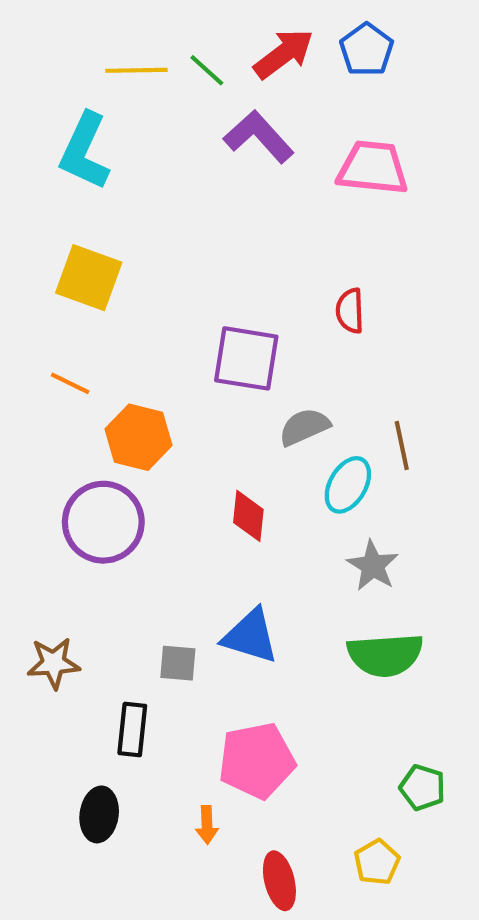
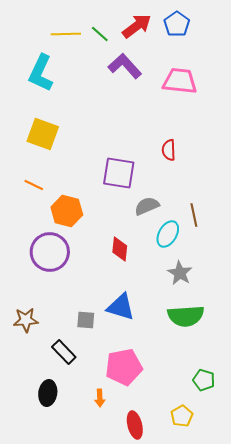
black rectangle: (132, 729) -> (64, 352), turned -50

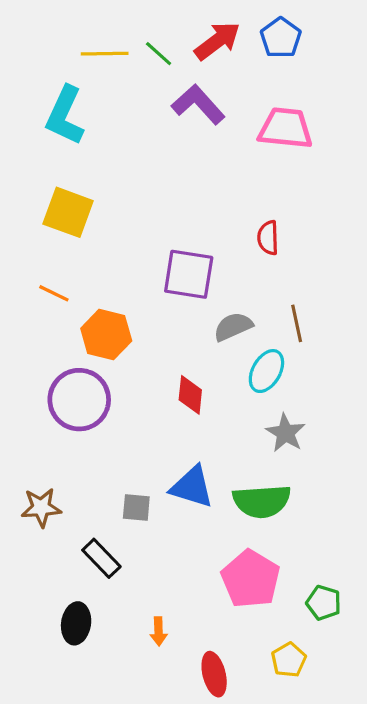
brown line: (194, 215) -> (297, 323), moved
green semicircle: (186, 316) -> (262, 501), moved
pink pentagon: (124, 367) -> (251, 579), moved, turned -30

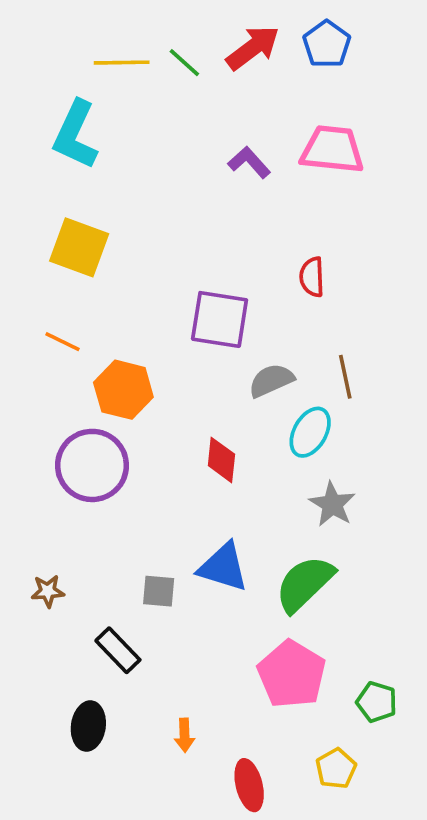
purple L-shape: (198, 104) -> (249, 162), moved, size x0.7
green semicircle: (262, 501) -> (305, 584), turned 140
brown star: (41, 508) -> (48, 591), size x0.7

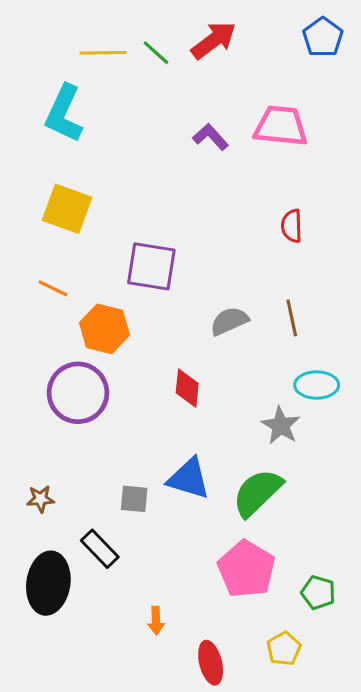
blue pentagon: (327, 44) -> (323, 37), moved
red semicircle: (312, 277) -> (292, 226), moved
purple square: (220, 319) -> (151, 266), moved
cyan ellipse: (310, 432) -> (317, 385), moved, turned 60
black ellipse: (88, 726) -> (48, 583), moved, size x1.5

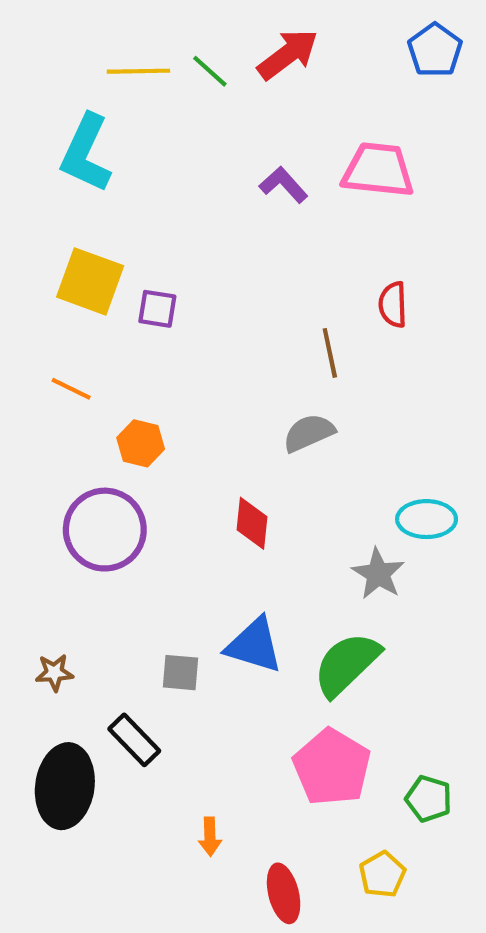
purple square: (151, 266) -> (157, 309), moved, size x0.6
brown line: (292, 318) -> (330, 353), moved
orange hexagon: (104, 329) -> (141, 443), size x0.7

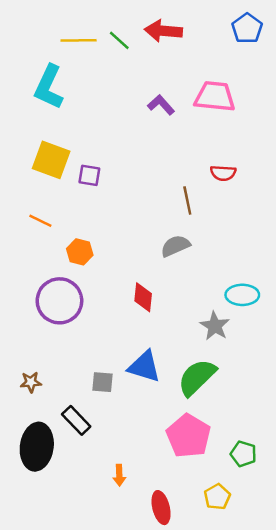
red arrow: (288, 54) -> (163, 31), turned -138
red semicircle: (393, 305) -> (223, 173), turned -85

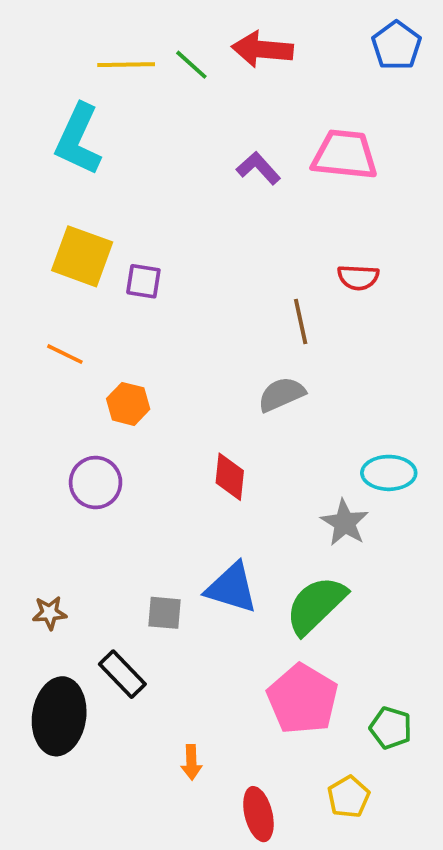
purple circle: (59, 301) -> (96, 483), size x0.7

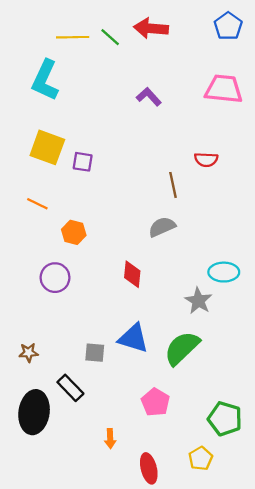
pink trapezoid: (345, 155) -> (224, 89), moved
pink pentagon: (303, 699) -> (155, 402), moved, size x0.7
green pentagon: (391, 728) -> (225, 419), size x1.4

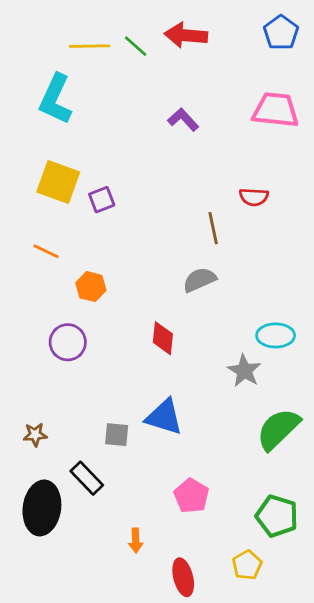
purple square: (83, 162) -> (102, 200), turned -30
green semicircle: (182, 348) -> (278, 429), moved

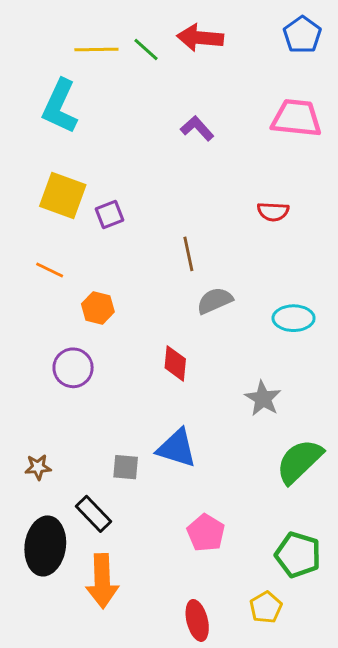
brown line: (213, 228) -> (188, 254), moved
cyan ellipse: (276, 335) -> (294, 318), moved
orange arrow: (136, 541) -> (102, 581), moved, size x2.0

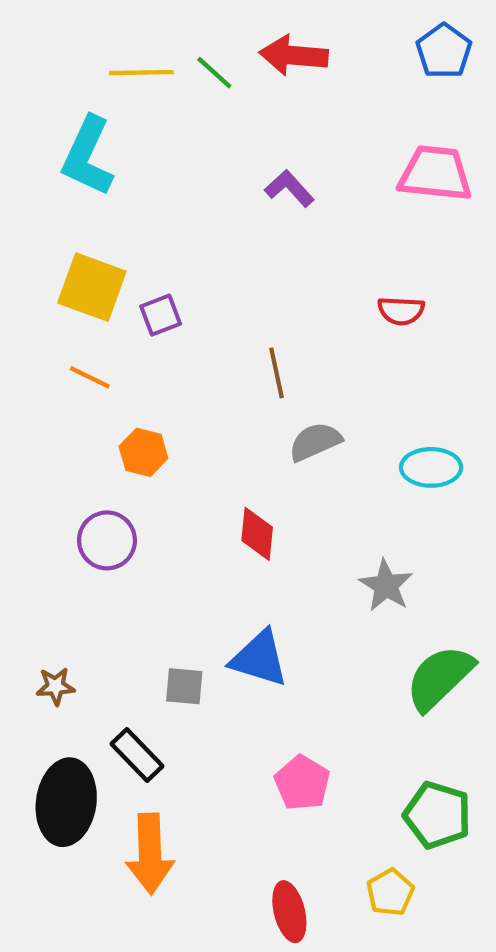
orange line: (50, 270) -> (90, 377), moved

